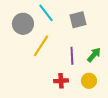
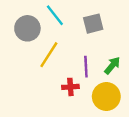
red cross: (61, 81) -> (70, 87), moved
yellow circle: (89, 81) -> (106, 96), size x1.5

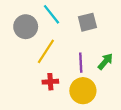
red cross: (70, 87) -> (50, 82), moved
yellow circle: (106, 96) -> (83, 91), moved

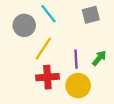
gray square: (87, 22) -> (91, 15), moved
red cross: (50, 82) -> (47, 77), size x1.5

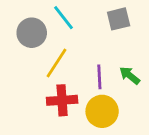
green arrow: (99, 58) -> (130, 75), turned -91

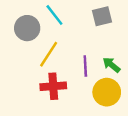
yellow circle: (102, 111) -> (107, 92), moved

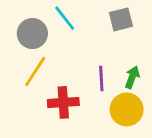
yellow line: (49, 54) -> (35, 72), moved
green arrow: (111, 65) -> (132, 77), turned 72

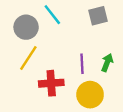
yellow circle: (127, 109) -> (90, 95), moved

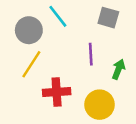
gray square: (98, 16) -> (108, 18), turned 30
purple line: (82, 64) -> (91, 54), moved

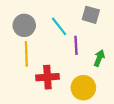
cyan line: (58, 16) -> (59, 26), moved
yellow line: (31, 64) -> (26, 54), turned -35

